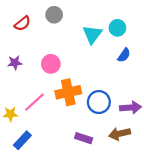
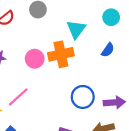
cyan circle: (117, 28) -> (111, 17), moved
orange cross: (68, 92) -> (61, 54), moved

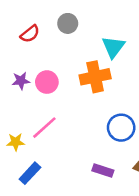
pink circle: (35, 59) -> (47, 82), moved

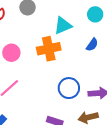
cyan triangle: (113, 47) -> (63, 25), turned 30

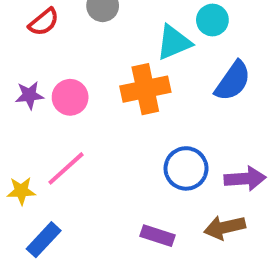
cyan circle: (95, 14) -> (212, 20), moved
blue semicircle: (92, 45) -> (233, 81), size x1.5

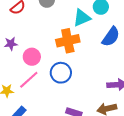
pink circle: (70, 97) -> (32, 57), moved
blue circle: (186, 168) -> (61, 73), moved

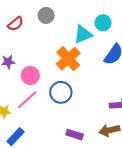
orange cross: (68, 41) -> (68, 59), turned -30

